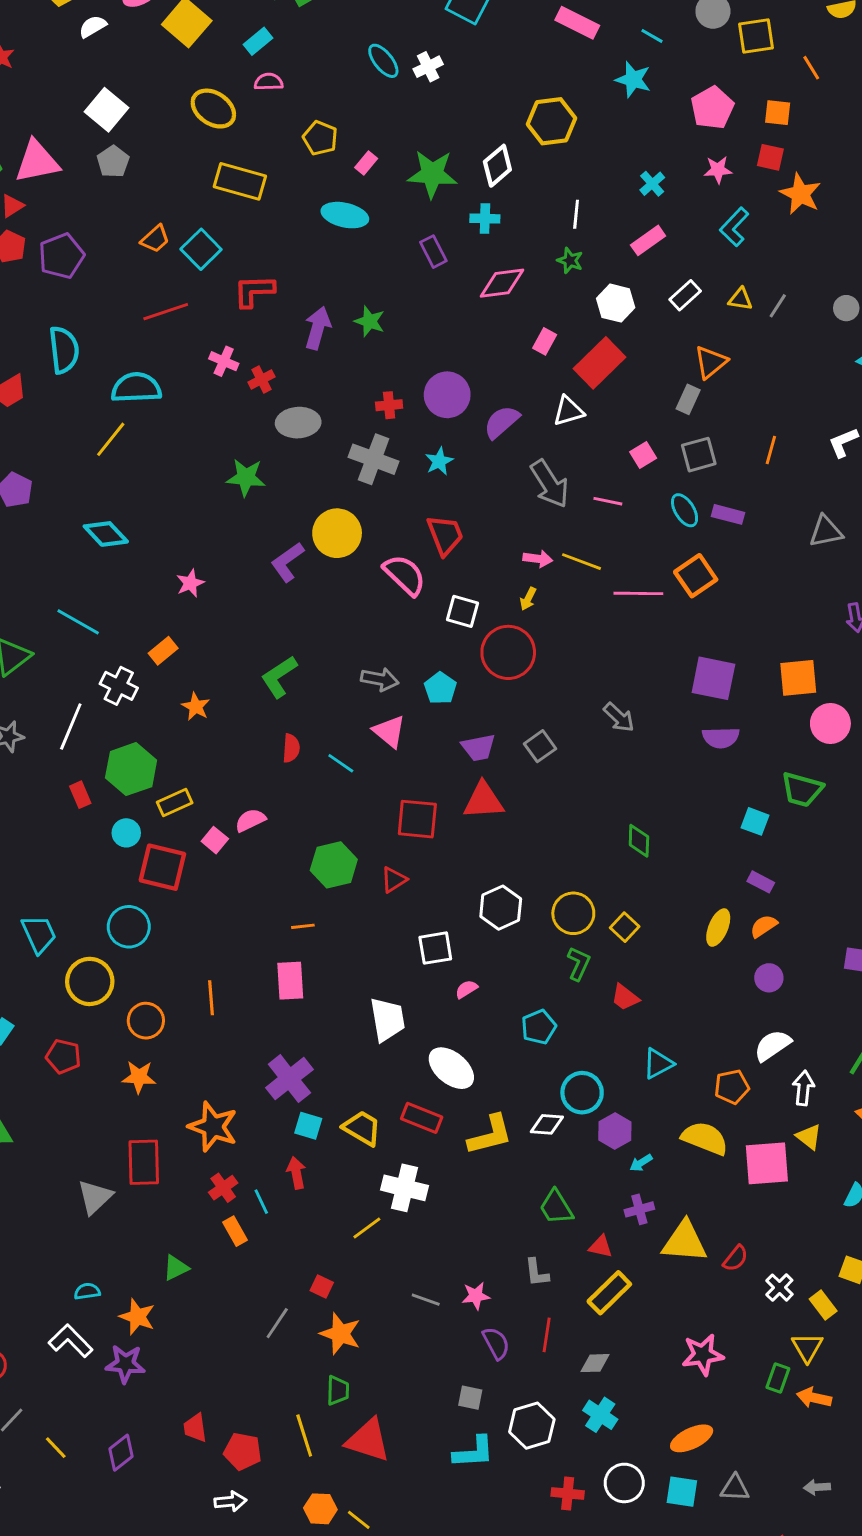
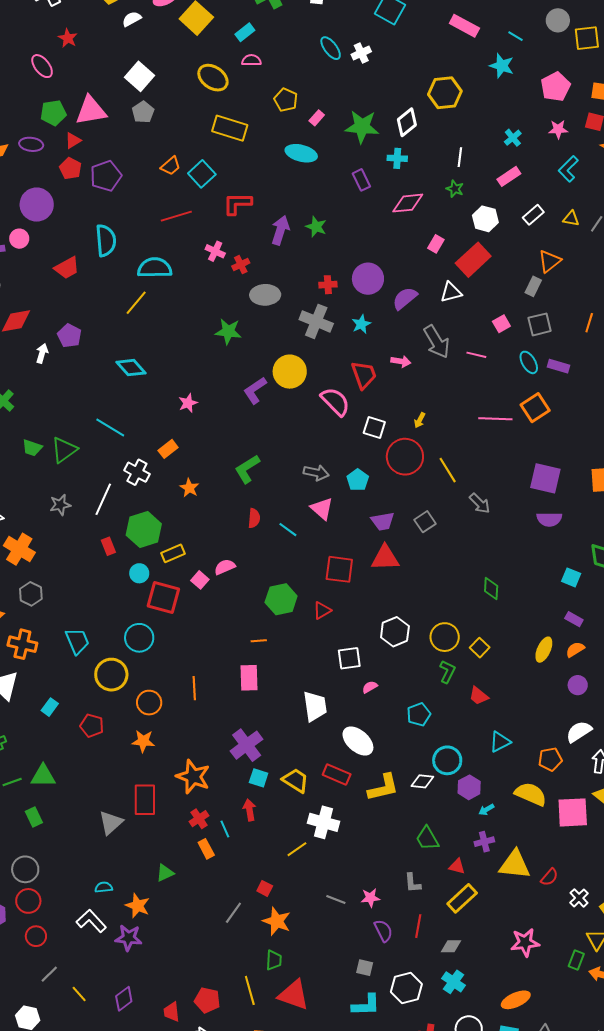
pink arrow: (538, 559) -> (401, 361), moved
yellow line: (581, 562) -> (448, 470), moved, turned 36
red trapezoid: (195, 1428) -> (172, 1012), moved

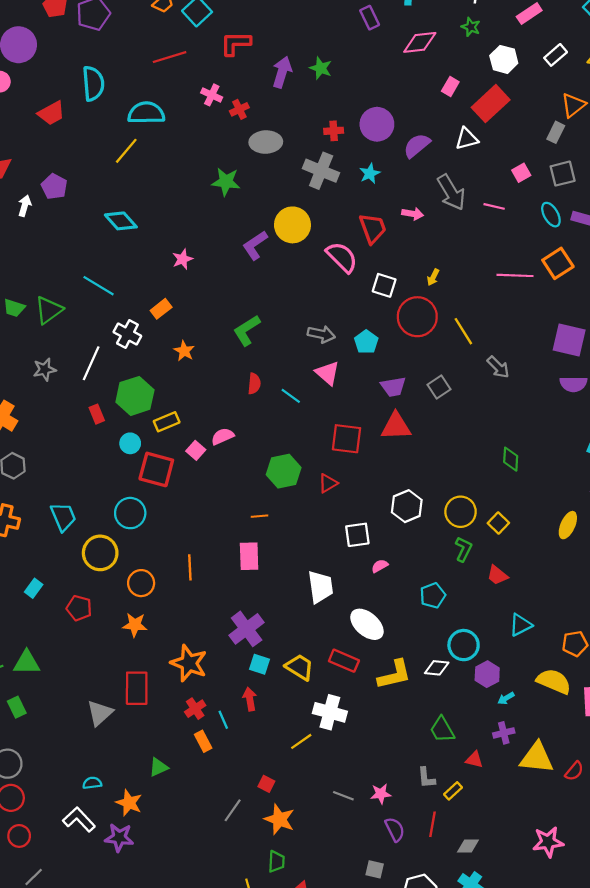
yellow rectangle: (462, 898) -> (453, 791), moved, size x0.6

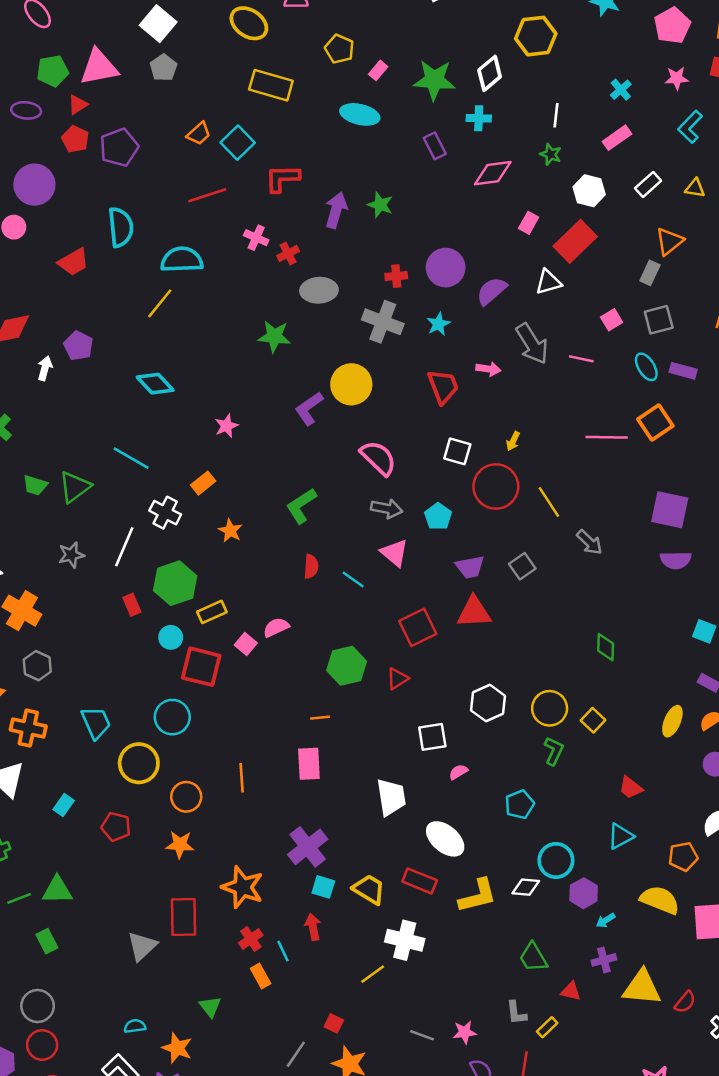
pink semicircle: (342, 257) -> (378, 458), moved
red square: (347, 439) -> (418, 627), turned -32
red trapezoid: (497, 575) -> (631, 788), moved
green triangle: (158, 767) -> (210, 1007), turned -42

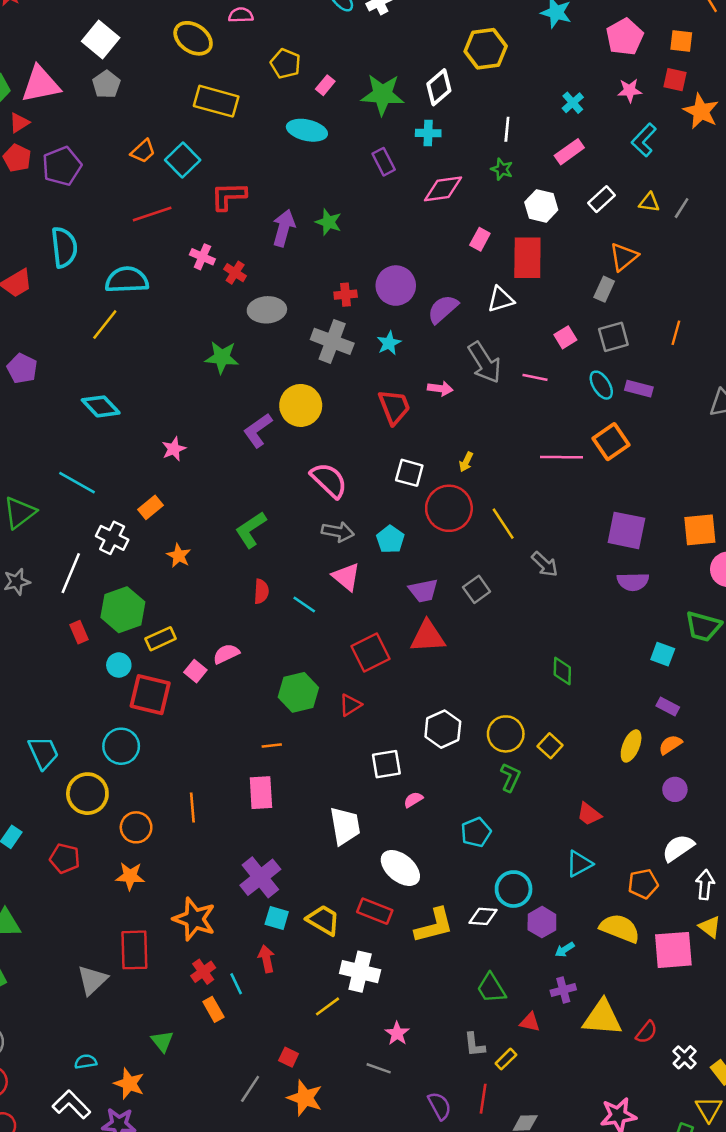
red rectangle: (575, 241) -> (527, 258), turned -45
red cross: (288, 253) -> (235, 273), turned -30
pink star: (465, 1032) -> (397, 1033), moved, turned -30

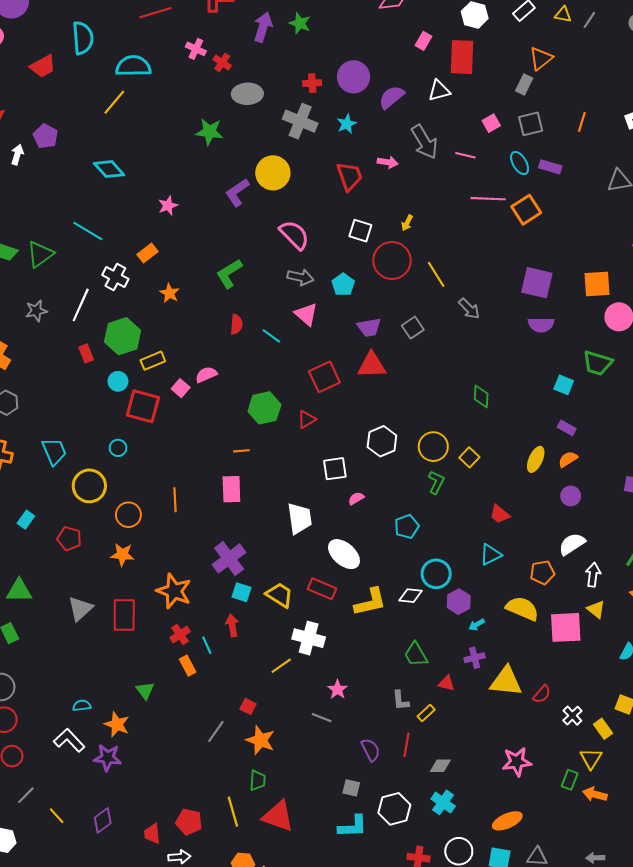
pink line: (561, 457) -> (488, 199), moved
cyan circle: (121, 746) -> (118, 448), size x0.6
gray triangle: (92, 980) -> (80, 609), moved

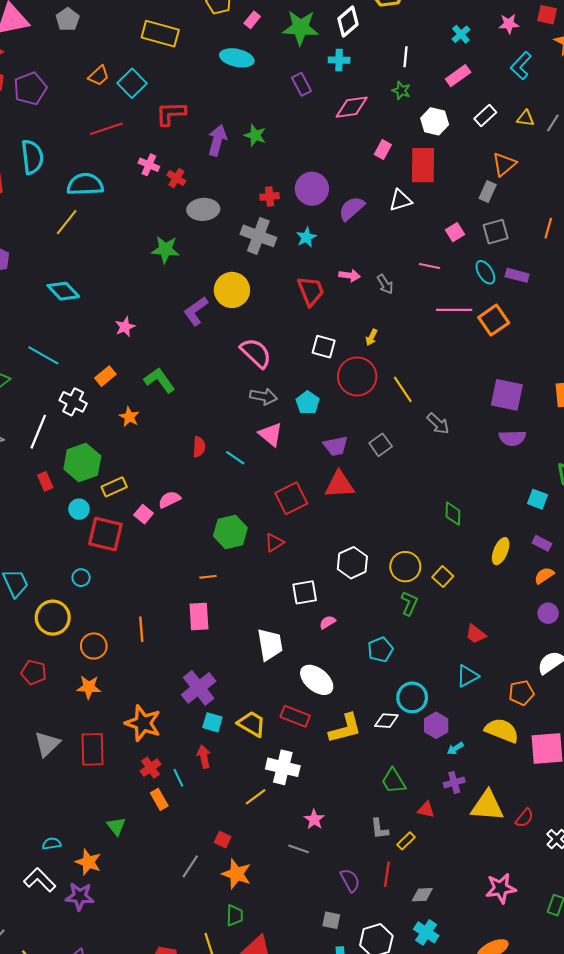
gray arrow: (424, 142) -> (385, 284), moved, size x0.6
green L-shape: (229, 274) -> (159, 380), moved, turned 88
yellow ellipse: (536, 459) -> (501, 551), moved

